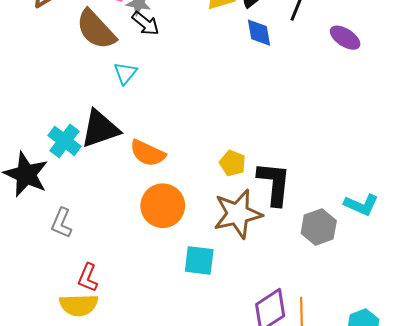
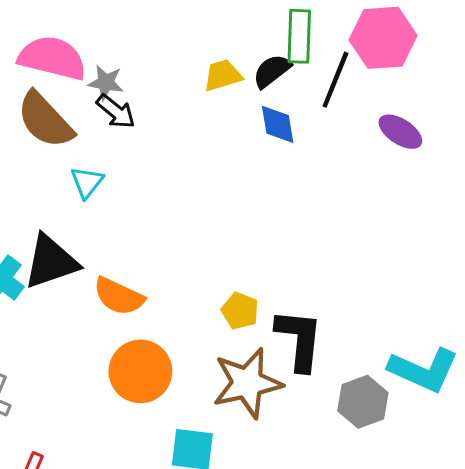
cyan L-shape: (361, 205) -> (424, 370), size x1.4

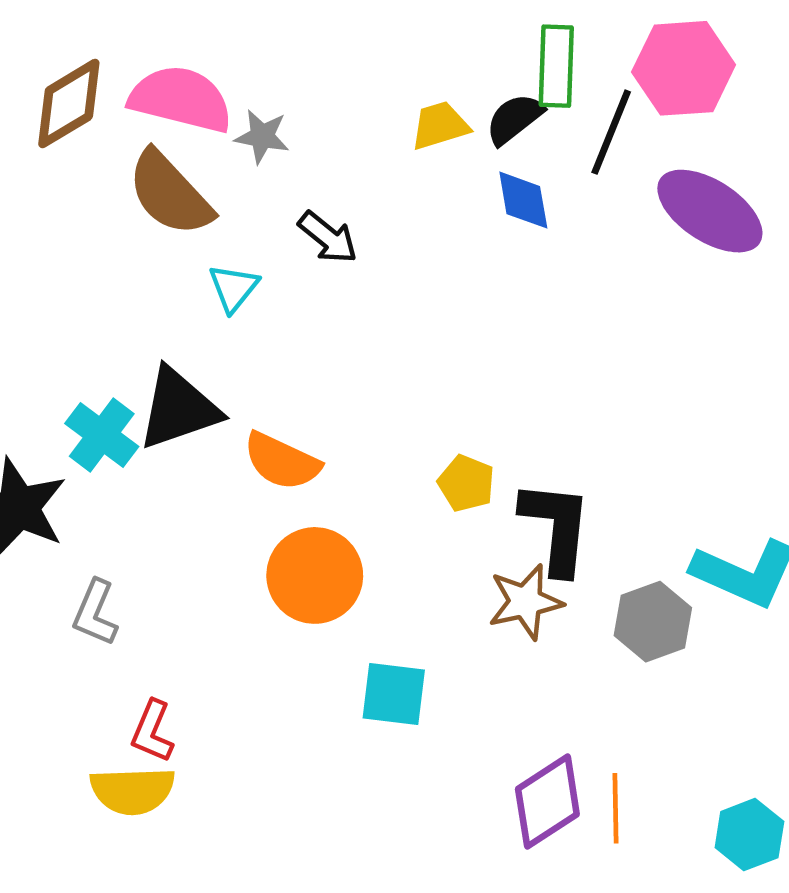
black arrow: (116, 111) -> (328, 237), moved
purple ellipse: (400, 132) -> (710, 211), size x1.6
brown star: (247, 383) -> (525, 602), moved, size x0.7

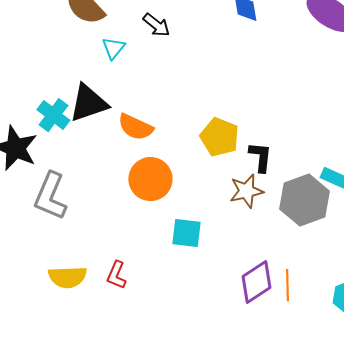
yellow pentagon: (466, 483) -> (219, 137), size x1.5
black L-shape: (556, 527) -> (260, 157), size x0.7
gray L-shape: (95, 613) -> (50, 196), size x1.6
gray hexagon: (653, 622) -> (304, 200), size x1.4
red L-shape: (152, 731) -> (116, 275), moved

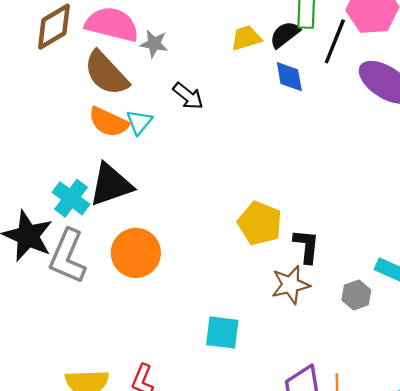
orange semicircle: (135, 127) -> (109, 122), moved
orange circle: (150, 179) -> (136, 253), moved
gray L-shape: (50, 196) -> (68, 256), moved
gray hexagon: (304, 200) -> (356, 295), size x0.5

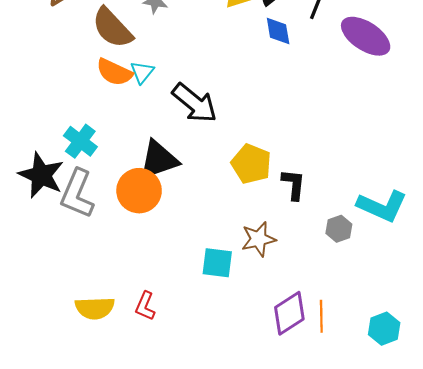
black arrow: (188, 96) -> (195, 103), moved, size x1.6
black triangle: (111, 185) -> (159, 160), moved
brown star: (290, 285) -> (258, 239), moved

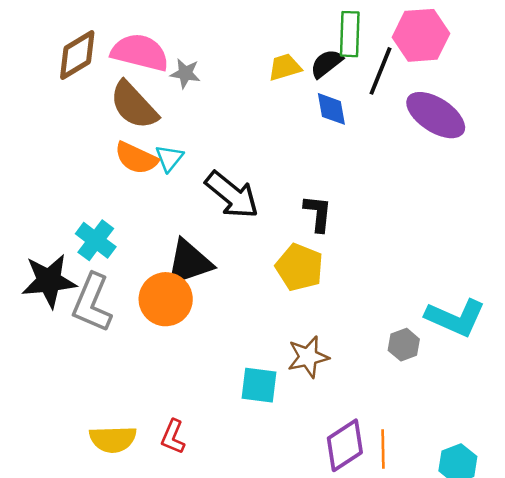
black star: (41, 175) -> (49, 281), turned -30
black L-shape: (293, 184) -> (318, 213), moved

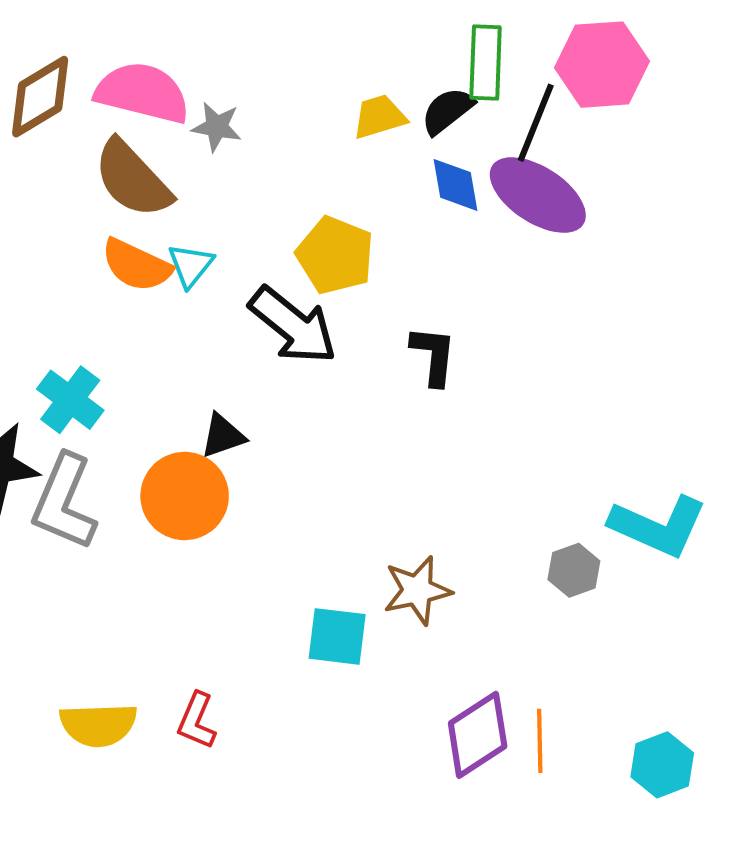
purple ellipse: (436, 115) -> (538, 195), moved
black triangle: (189, 262) -> (223, 436), size x0.6
yellow pentagon: (299, 267) -> (335, 255), moved

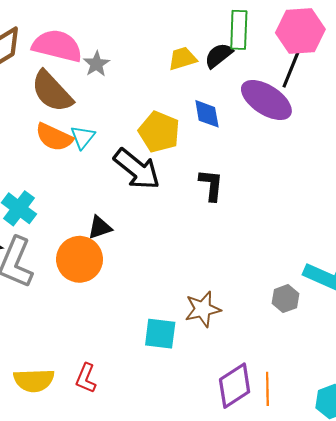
black line: (536, 123) -> (292, 67), moved
gray star: (217, 127) -> (97, 64), turned 30
blue diamond: (456, 185) -> (207, 114), moved

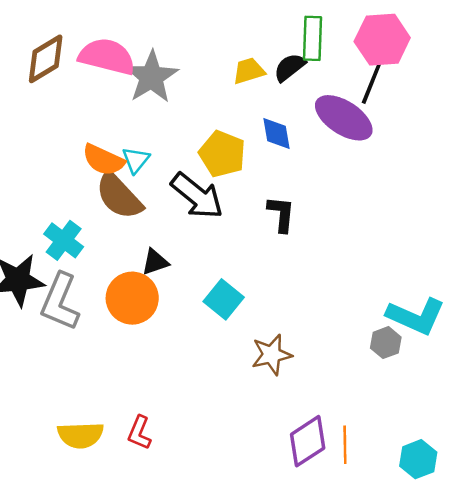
gray star: (97, 64) -> (151, 77), size x1.8
brown semicircle: (52, 92) -> (119, 196), moved
gray hexagon: (286, 299) -> (386, 343), moved
cyan square: (160, 334) -> (224, 299), moved, turned 32

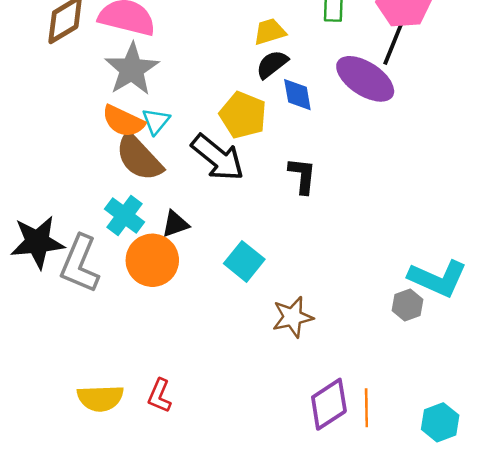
black semicircle: (290, 67) -> (272, 64), moved
gray star: (151, 77) -> (132, 69), moved
cyan cross: (64, 240) -> (124, 216), moved

